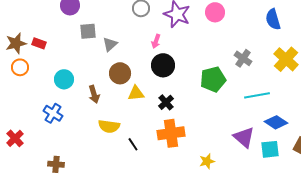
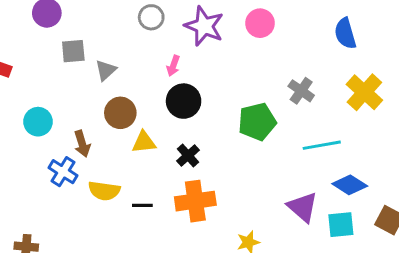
blue cross: (53, 113) -> (63, 172), moved
black line: (133, 144) -> (142, 205), moved, turned -56

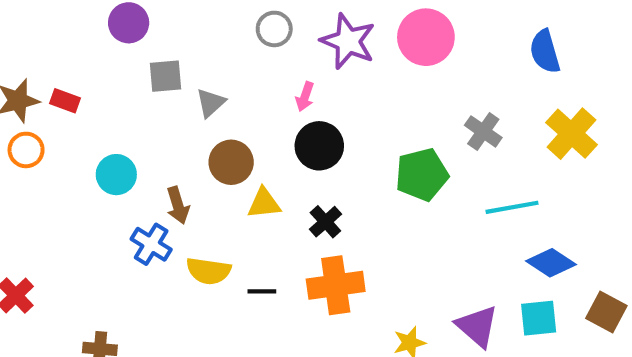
pink circle: (260, 23) -> (426, 37), size x1.4
purple triangle: (303, 207) -> (477, 326), moved

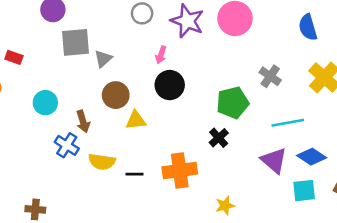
gray square: (165, 76) -> (75, 42), size x1.4
black cross: (325, 222) -> (219, 138), moved
purple triangle: (477, 326) -> (274, 160), moved

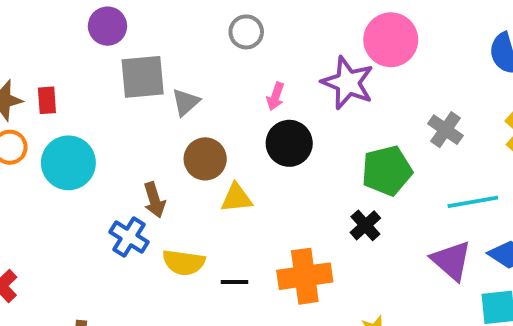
purple star: (187, 21) -> (348, 83), moved
red rectangle: (14, 57) -> (47, 100), turned 66
cyan circle: (45, 103) -> (68, 163), moved, size x1.4

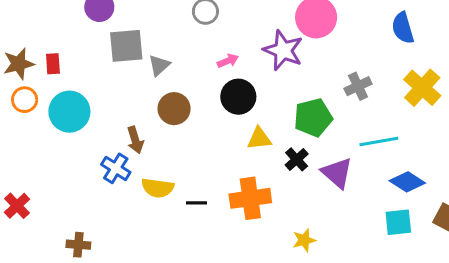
pink arrow: (276, 96) -> (228, 61), turned -132
gray cross: (445, 130) -> (358, 86), turned 30
yellow triangle: (236, 198) -> (259, 139), moved
purple triangle: (451, 261) -> (337, 173), moved

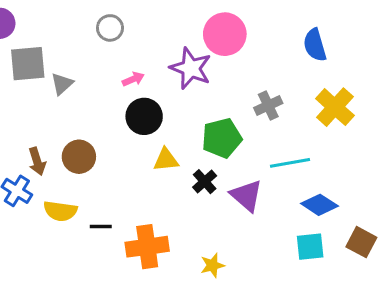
brown circle: (174, 109) -> (79, 157), moved
orange cross: (250, 198) -> (147, 247), moved

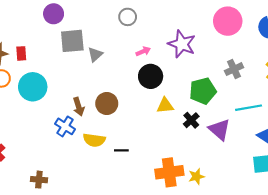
pink circle: (225, 34) -> (228, 21), moved
orange cross: (147, 247) -> (169, 172), moved

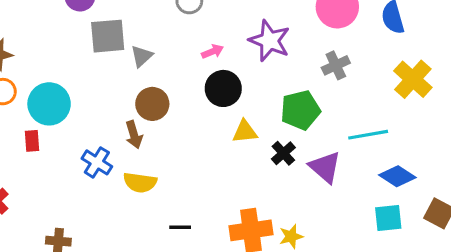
red rectangle: (21, 53) -> (32, 141), moved
gray cross: (234, 69) -> (336, 65), moved
brown circle: (107, 103) -> (152, 104), moved
brown arrow: (79, 107) -> (134, 135), moved
black line: (121, 150) -> (180, 227), moved

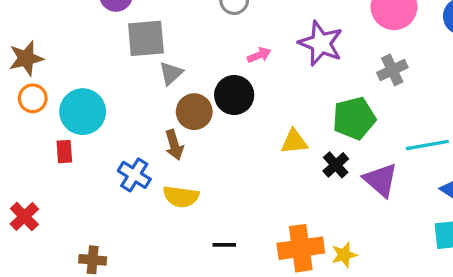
gray triangle: (142, 56) -> (171, 73), moved
black circle: (223, 88) -> (234, 95), moved

